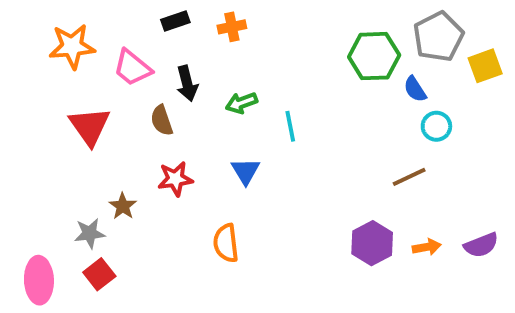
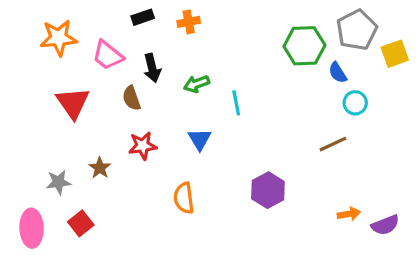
gray star: (90, 233) -> (59, 182), moved
purple hexagon: (372, 243) -> (268, 190), moved
purple semicircle: (481, 245) -> (385, 225), moved
orange arrow: (427, 247) -> (349, 214), moved

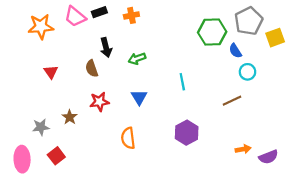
pink trapezoid: (108, 55) -> (75, 17), moved
red triangle: (73, 103) -> (51, 72), size x0.6
cyan line: (236, 103) -> (182, 82), moved

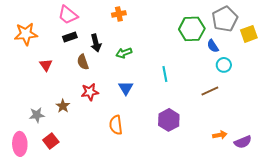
black rectangle: (99, 12) -> (70, 37), moved
orange star: (41, 27) -> (26, 34), moved

